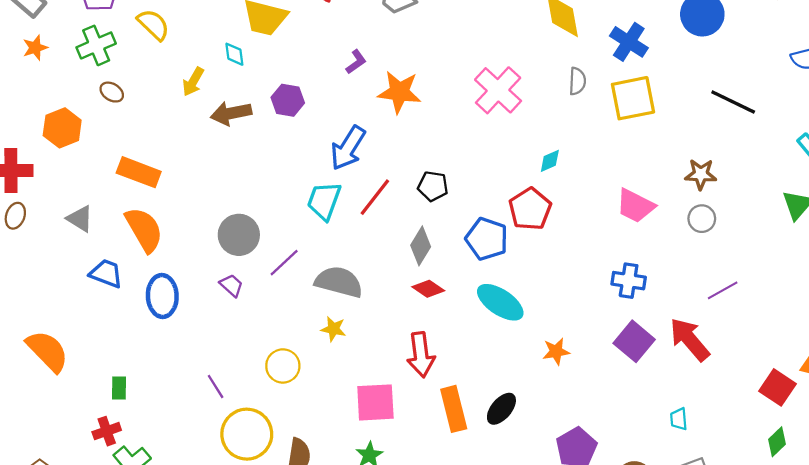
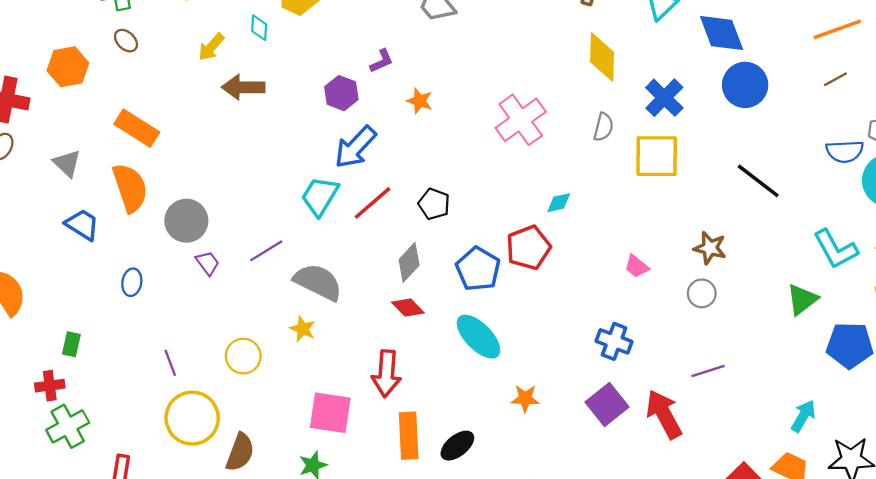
orange star: (399, 92) -> (420, 101), size x0.6
purple hexagon: (288, 100) -> (341, 93), moved
pink trapezoid: (635, 206) -> (637, 266), size x0.6
gray circle: (239, 235) -> (186, 221), moved
blue ellipse: (162, 296) -> (132, 282), moved, size x0.6

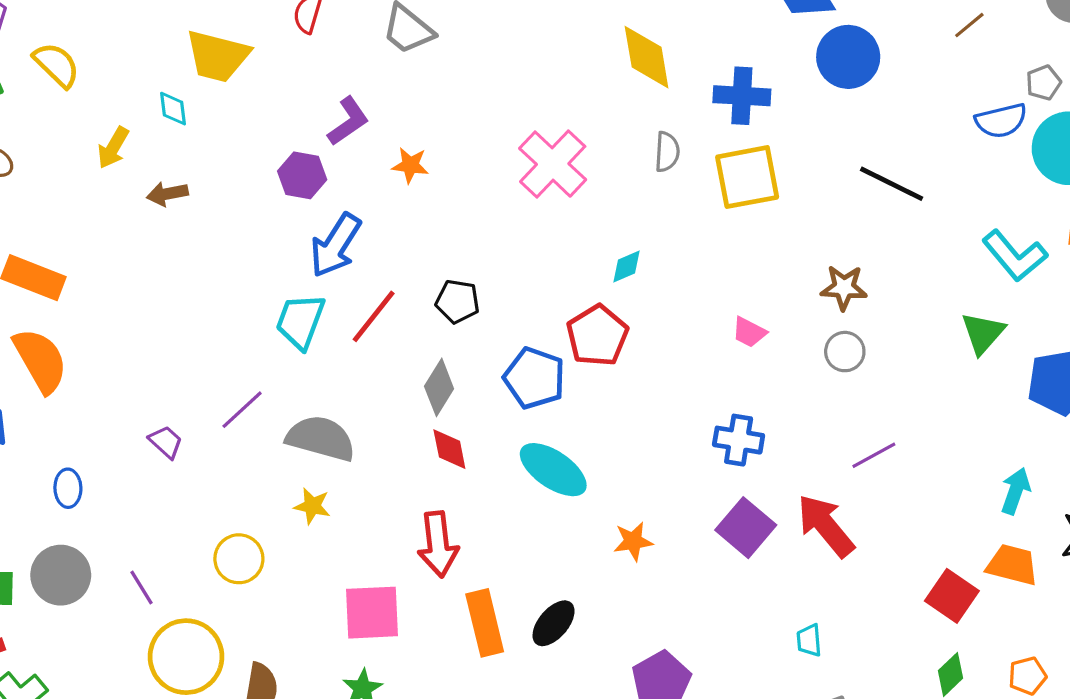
purple L-shape: (382, 61) -> (348, 121), size x1.4
brown arrow: (243, 87) -> (167, 194), size x0.7
blue cross: (664, 98) -> (742, 96), turned -30
gray circle: (186, 221) -> (61, 575), moved
red diamond: (408, 308) -> (449, 449), turned 44

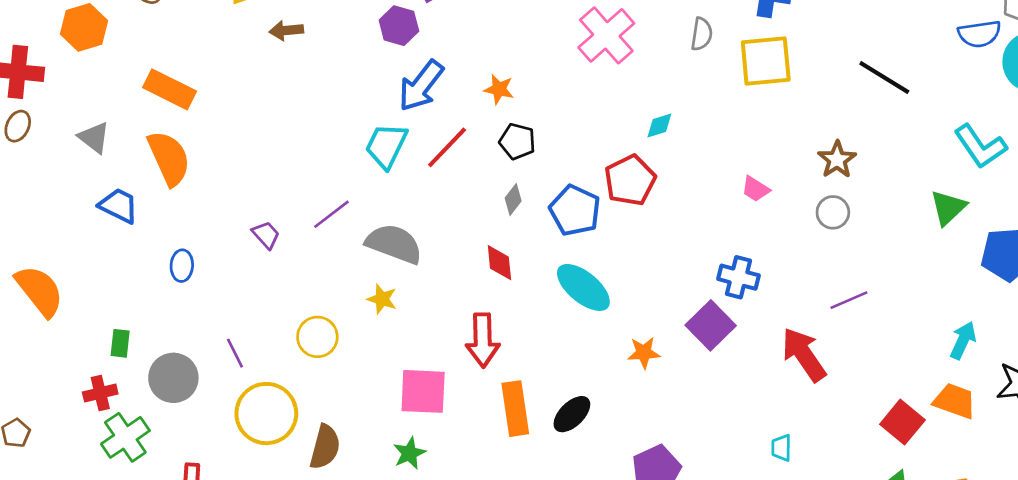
orange star: (410, 165) -> (499, 89), moved
brown star: (844, 288) -> (837, 160), turned 30
gray diamond: (439, 387) -> (513, 199), moved, size x0.7
purple square: (746, 528) -> (711, 325), moved
gray circle: (61, 575) -> (173, 378), moved

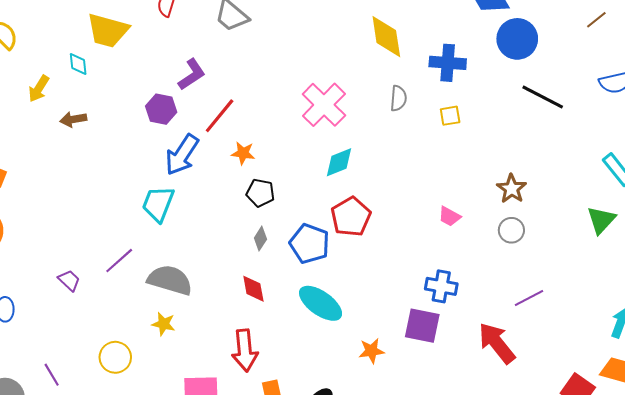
yellow square: (766, 61) -> (450, 116), size x0.5
black line: (884, 78) -> (543, 97), moved
cyan diamond: (659, 125) -> (339, 162), moved, size x1.4
red line: (447, 147) -> (220, 116), moved
purple square: (711, 325) -> (422, 326), turned -30

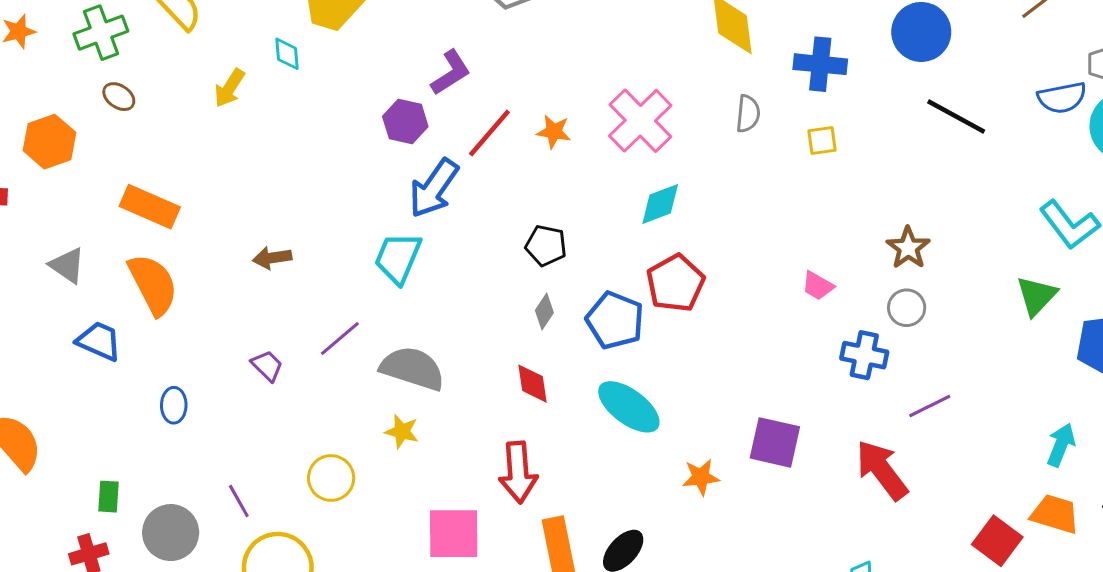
brown arrow: (73, 119) -> (272, 258), moved
orange star: (243, 153) -> (554, 132), moved
blue cross: (441, 286) -> (864, 355), moved

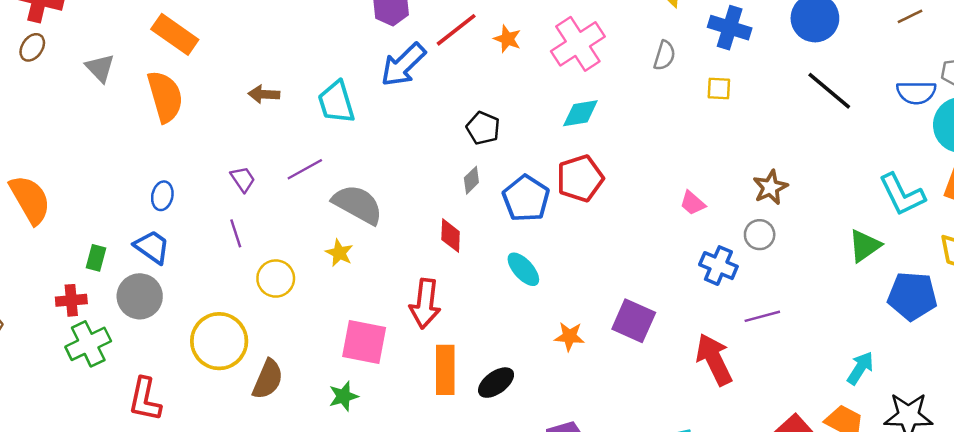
cyan trapezoid: (398, 258) -> (336, 102), moved, turned -51
blue trapezoid: (99, 341) -> (152, 247), moved
cyan ellipse: (629, 407) -> (523, 269), size x0.7
purple line: (239, 501) -> (236, 233), moved

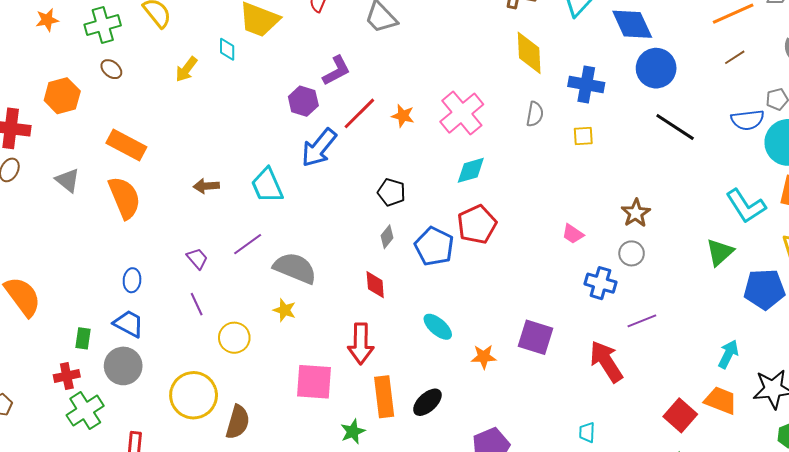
cyan ellipse: (523, 269) -> (438, 327), moved
green star: (344, 396) -> (353, 432), moved

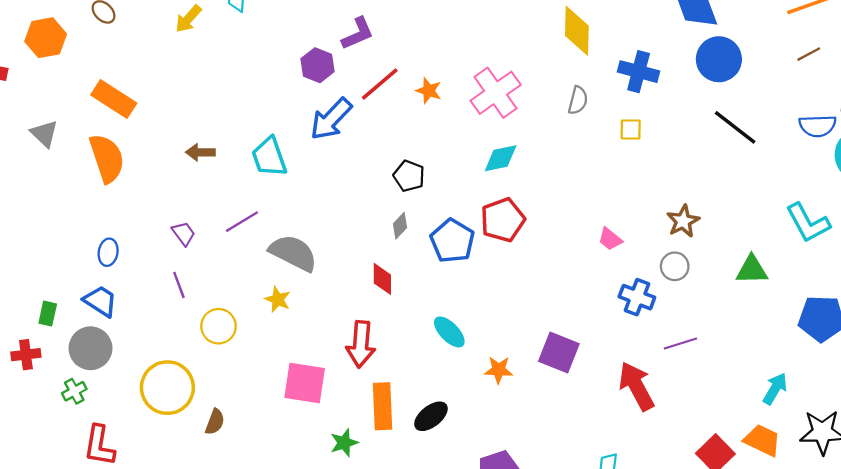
green triangle: (720, 252) -> (752, 270), moved, turned 36
green cross: (85, 410) -> (74, 391), moved, size x0.6
brown semicircle: (238, 422) -> (215, 422), size x0.7

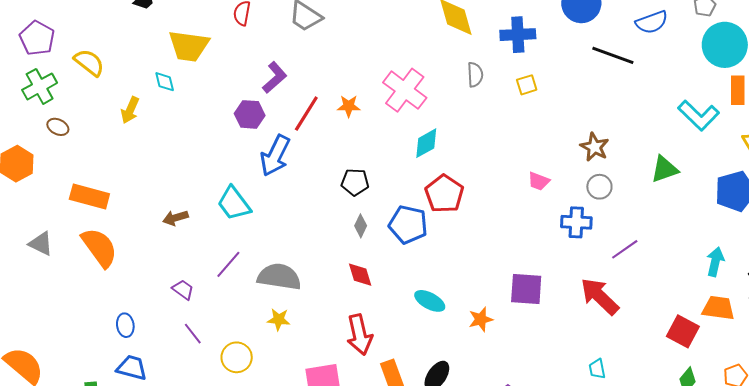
blue semicircle: (818, 126) -> (652, 22), moved

